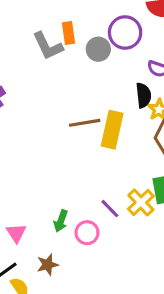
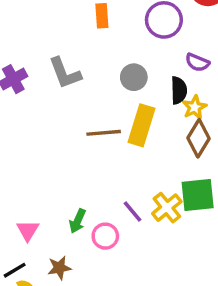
gray L-shape: (48, 46) -> (65, 73), moved
gray circle: (98, 49) -> (134, 77), moved
brown line: (85, 123) -> (104, 133), moved

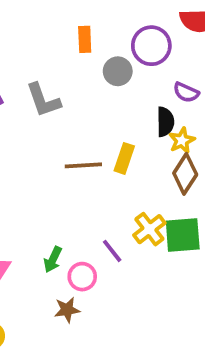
gray circle: (134, 77) -> (118, 71), moved
yellow rectangle: (141, 125) -> (124, 158), size x0.7
yellow cross: (167, 208) -> (149, 229), moved
brown star: (59, 268) -> (67, 310), moved

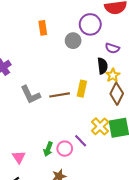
orange rectangle: (85, 39) -> (43, 28), moved
gray L-shape: (43, 100) -> (30, 95), moved
pink circle: (82, 277) -> (65, 149), moved

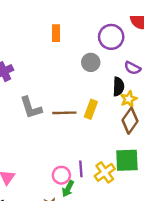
gray circle: (73, 41) -> (91, 62), moved
yellow cross: (100, 126) -> (105, 172), moved
purple line: (81, 141) -> (81, 169), turned 32
green arrow: (48, 149) -> (68, 189), moved

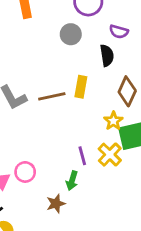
yellow star: (129, 99) -> (113, 121), moved
pink circle: (61, 175) -> (25, 172), moved

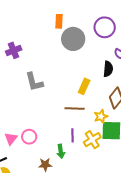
gray circle: (71, 34) -> (73, 39), moved, size x1.5
brown line: (52, 96) -> (75, 109), moved
green arrow: (72, 181) -> (61, 151), turned -40

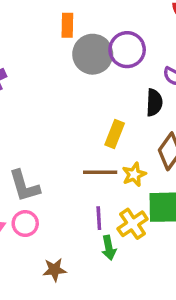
purple circle: (105, 27) -> (127, 50), moved
gray L-shape: (34, 82) -> (24, 186), moved
yellow star: (101, 116) -> (134, 174), moved
green arrow: (61, 151) -> (109, 248), moved

